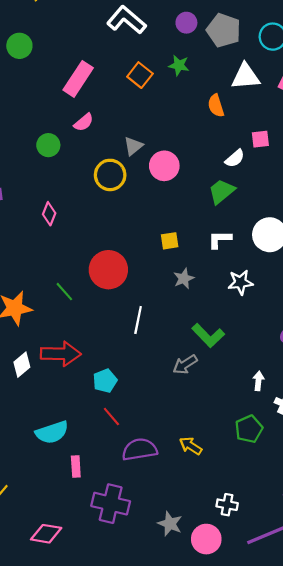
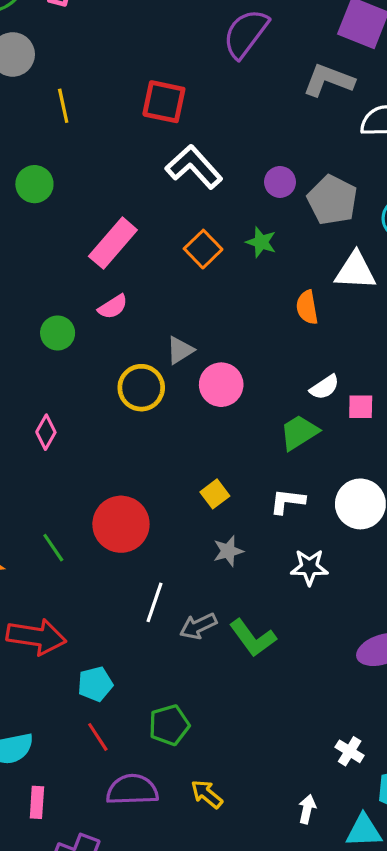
pink square: (260, 139) -> (361, 407), moved
yellow square: (170, 241) -> (215, 494), turned -36
gray arrow: (185, 364) -> (198, 626), moved
white arrow: (258, 381) -> (307, 809), moved
green pentagon: (249, 429) -> (169, 725), moved

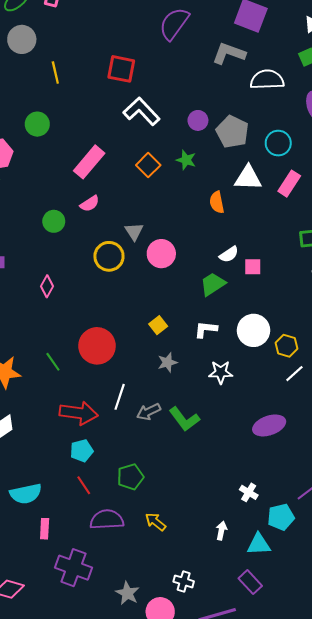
gray triangle: (180, 350) -> (134, 231), turned -30
red arrow: (36, 637) -> (79, 413), moved

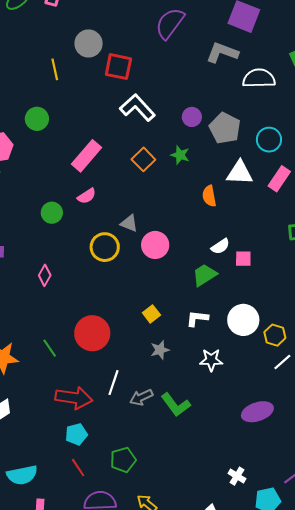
gray circle: (22, 39) -> (89, 43), moved
gray triangle: (134, 231) -> (129, 223), turned -36

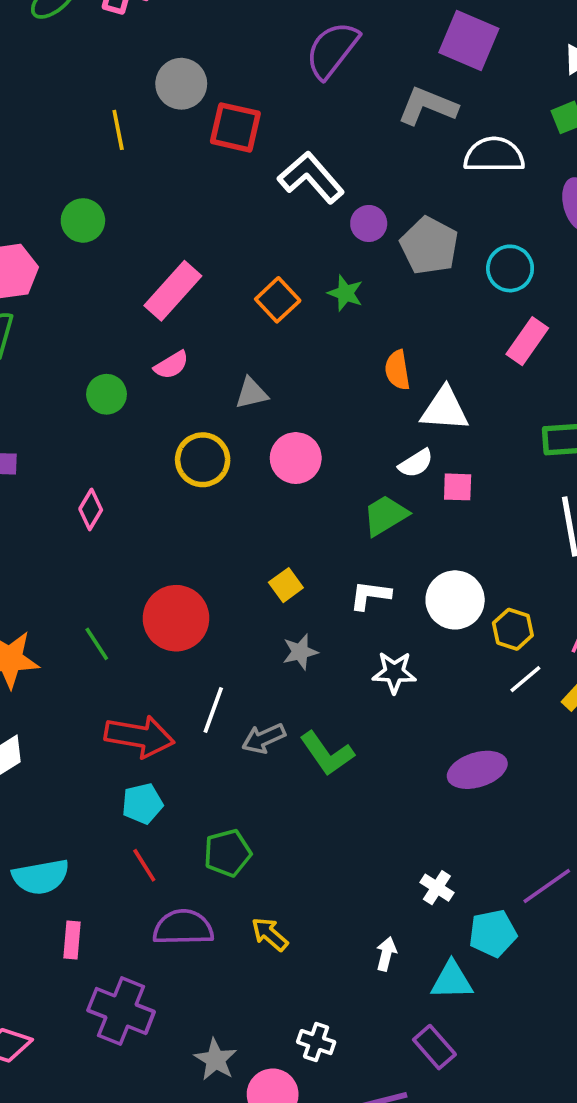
white L-shape: (137, 108) -> (311, 177), moved
white triangle: (240, 173) -> (445, 409), moved
gray triangle: (129, 223) -> (252, 393), moved, turned -36

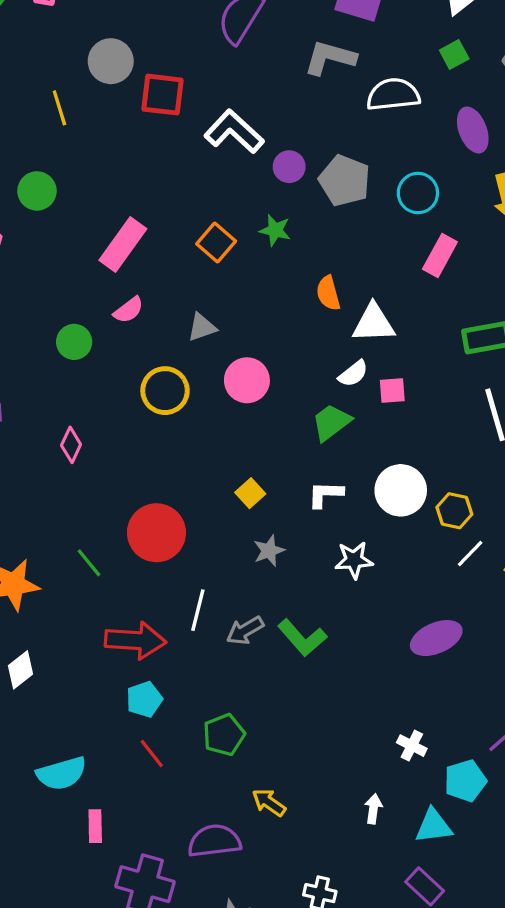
purple semicircle: (183, 927) -> (214, 841), moved

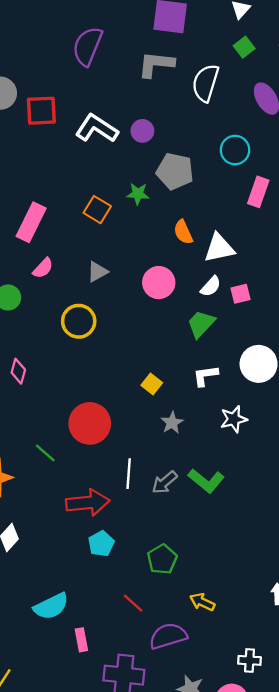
white semicircle: (393, 95) -> (206, 83), turned -57
purple circle: (289, 167) -> (142, 131), moved
gray pentagon: (345, 181) -> (175, 171), moved
pink circle: (247, 380) -> (159, 283), moved
red line: (152, 753) -> (133, 603), moved

